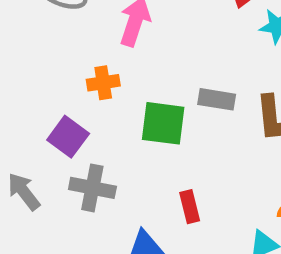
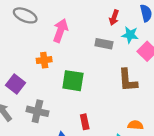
gray rectangle: (217, 99) -> (104, 44), moved
purple square: (68, 137) -> (15, 84), moved

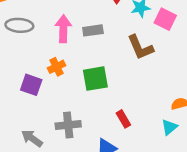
gray rectangle: (104, 44) -> (93, 30), moved
brown L-shape: (128, 80) -> (140, 47), moved
purple square: (15, 84) -> (31, 85), moved

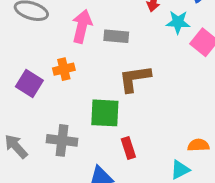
brown L-shape: (140, 47) -> (135, 79), moved, turned 92
green square: (95, 79) -> (105, 113), moved

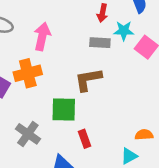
gray rectangle: (116, 36) -> (100, 43), moved
orange cross: (64, 69) -> (28, 73), size x1.5
gray cross: (62, 140) -> (28, 134), turned 30

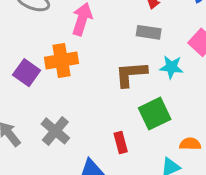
cyan star: (124, 31) -> (171, 67), moved
green square: (64, 110) -> (155, 114), moved, turned -32

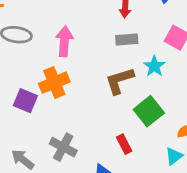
cyan star: (171, 67) -> (154, 66), turned -30

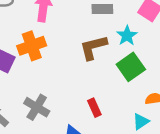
green square: (149, 111) -> (131, 67), moved

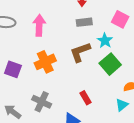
orange cross: (32, 46) -> (45, 62), moved

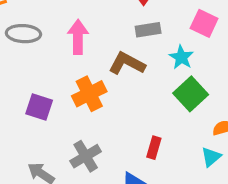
brown L-shape: (80, 52) -> (127, 63), moved, turned 50
red rectangle: (85, 98) -> (154, 148), turned 48
gray cross: (42, 102) -> (86, 156), turned 36

